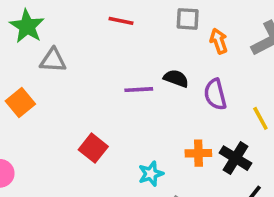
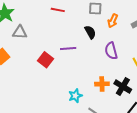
orange arrow: (219, 41) -> (113, 21), turned -136
black semicircle: (176, 78) -> (90, 32), moved, turned 40
red square: (93, 148) -> (46, 60), moved

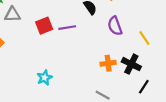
red square: (46, 60) -> (44, 26), moved, turned 35
cyan star: (75, 96) -> (45, 78), moved

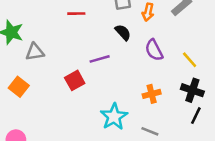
red square: (44, 26) -> (75, 80), moved
black cross: (131, 64) -> (192, 90), moved
cyan star: (45, 78) -> (114, 117), moved, size x1.5

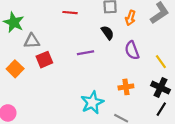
red square: (75, 80) -> (44, 60), moved

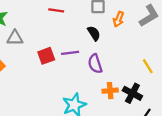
purple semicircle: (132, 50) -> (95, 64), moved
red square: (44, 60) -> (46, 56), moved
black cross: (160, 88) -> (132, 93), moved

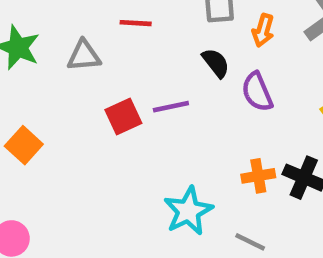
gray triangle: (15, 38) -> (84, 56), moved
purple semicircle: (95, 64) -> (257, 92), moved

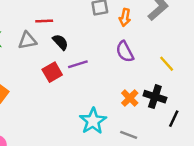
red line: (136, 23) -> (44, 21), moved
black semicircle: (216, 63) -> (60, 42), moved
orange cross: (258, 176) -> (130, 98), turned -30

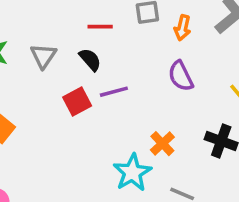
red line: (44, 21) -> (100, 27), moved
gray triangle: (27, 41) -> (43, 56), turned -48
orange cross: (130, 98) -> (162, 144), moved

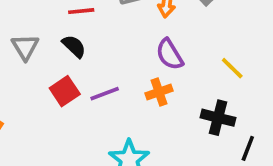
purple line: (114, 92) -> (105, 94), moved
orange cross: (162, 144) -> (159, 92), moved, turned 30

